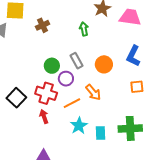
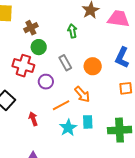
green circle: (52, 66) -> (39, 47), moved
purple circle: (66, 79) -> (46, 82), moved
red cross: (46, 93) -> (23, 66), moved
cyan rectangle: (101, 133) -> (88, 122), moved

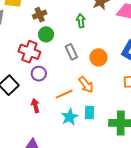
purple circle: (46, 82) -> (39, 74), moved

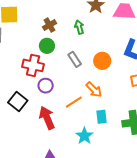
brown cross: (40, 15) -> (50, 25), moved
red arrow: (35, 106) -> (47, 118), size x1.6
cyan star: (70, 117) -> (84, 136), moved

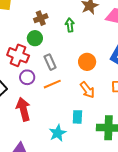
gray rectangle: (75, 59) -> (50, 62), moved
orange arrow: (94, 90) -> (87, 90), moved
orange line: (74, 102) -> (52, 84), moved

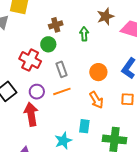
purple circle: (27, 77) -> (37, 92), moved

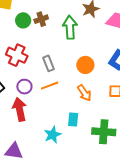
green arrow: (84, 34) -> (70, 27), size x1.6
green circle: (48, 44) -> (23, 20), moved

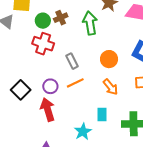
red cross: (17, 55) -> (43, 44), moved

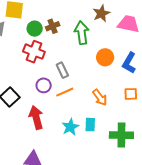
orange circle: (109, 59) -> (105, 57), moved
purple circle: (50, 86) -> (44, 85), moved
cyan star: (83, 132) -> (70, 127), moved

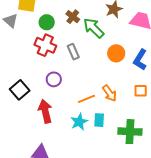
brown cross: (53, 26) -> (73, 17), moved, turned -32
green arrow: (82, 33) -> (94, 28), turned -40
gray rectangle: (62, 70) -> (73, 52), moved
orange line: (65, 92) -> (86, 99), moved

